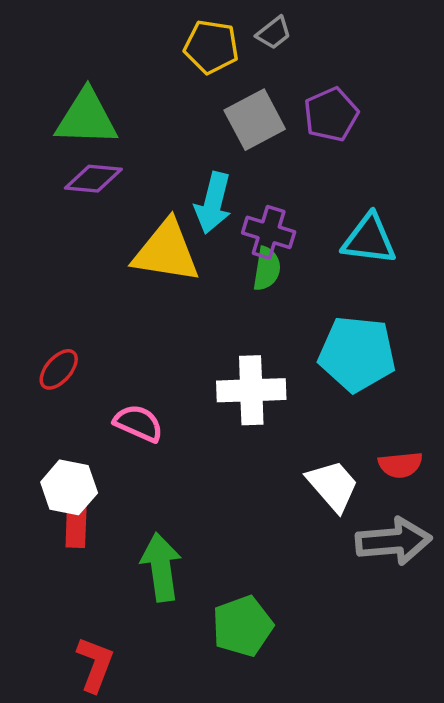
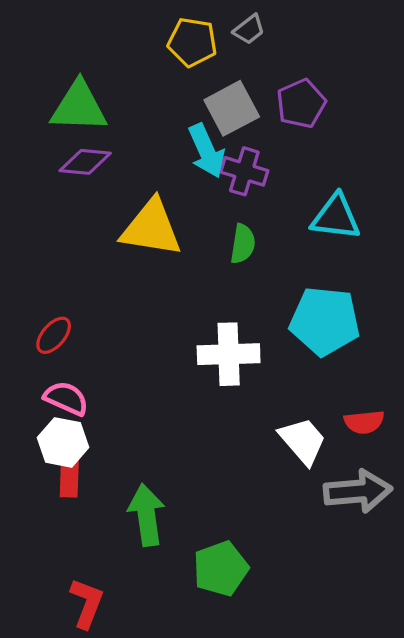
cyan arrow: (213, 203) -> (206, 151), moved, turned -38
purple cross: (269, 232) -> (244, 171), moved
pink semicircle: (138, 423) -> (66, 398), moved

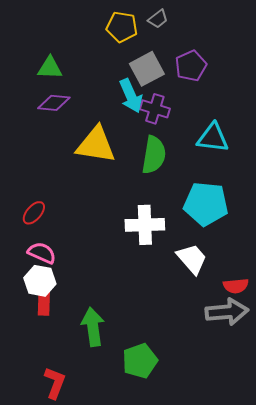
green triangle: (79, 107) -> (50, 68), size x0.7
green semicircle: (243, 244) -> (154, 155), size x1.5
red semicircle: (364, 422) -> (236, 286), moved
white trapezoid: (303, 441) -> (192, 259), moved

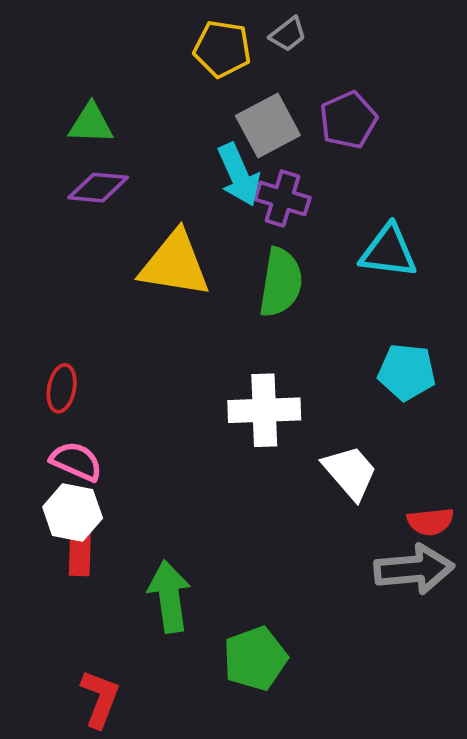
cyan pentagon: (206, 204) -> (407, 372), moved, size x0.7
red ellipse: (34, 213) -> (62, 388), turned -30

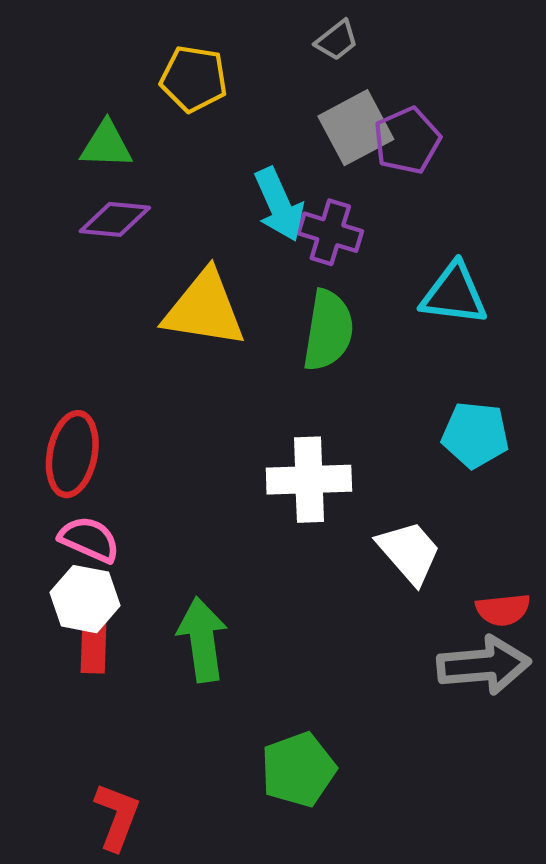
yellow pentagon: (222, 49) -> (194, 79), moved
gray square: (268, 125) -> (356, 128), moved
red ellipse: (62, 388) -> (72, 454), size x1.5
green arrow: (169, 596) -> (202, 640), moved

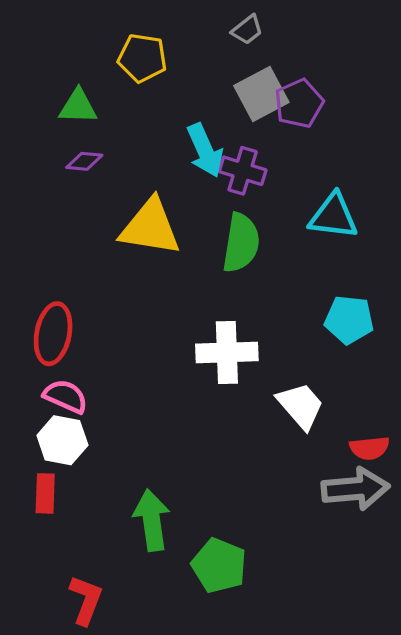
purple diamond: (115, 219) -> (84, 161), size x0.7
green arrow: (202, 640) -> (152, 520), moved
red rectangle: (94, 646) -> (45, 493), moved
green pentagon: (298, 770) -> (219, 566), turned -30

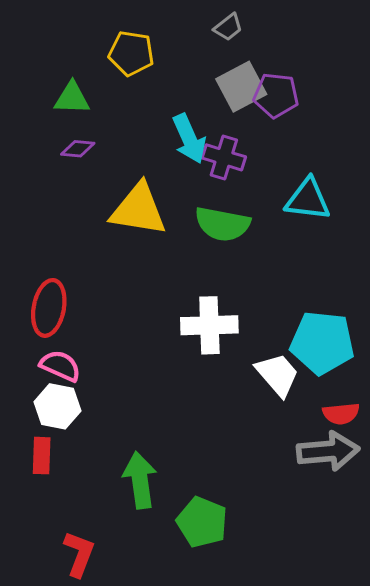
purple pentagon: (299, 103) -> (276, 95), turned 30
green semicircle: (241, 243) -> (222, 224), turned 92
cyan pentagon: (349, 320) -> (322, 343), moved, size x1.4

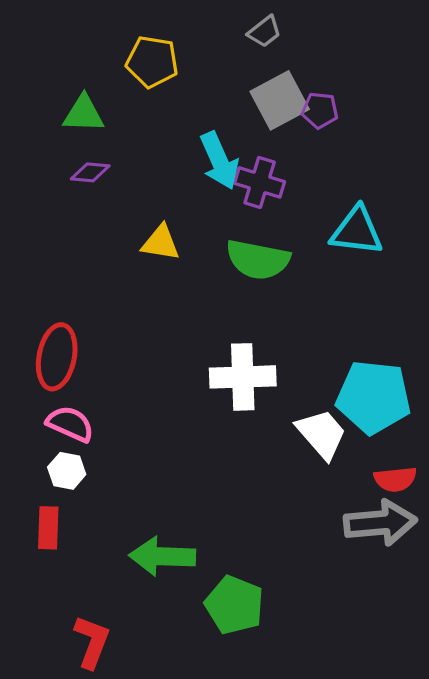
purple pentagon: (276, 95) -> (320, 110), size x0.7
yellow triangle: (138, 210) -> (161, 243), size x0.6
white hexagon: (57, 406) -> (67, 471), size x0.7
green arrow: (140, 480) -> (162, 556), turned -80

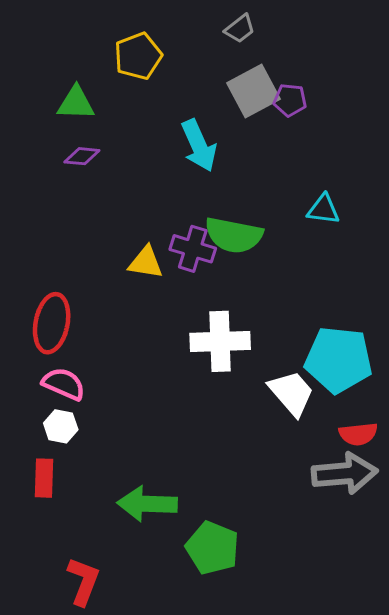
yellow pentagon: (152, 62) -> (138, 56), turned -30
purple cross: (260, 182) -> (193, 249), moved
cyan triangle: (357, 231) -> (323, 209), size x0.7
yellow triangle: (161, 243) -> (146, 262), moved

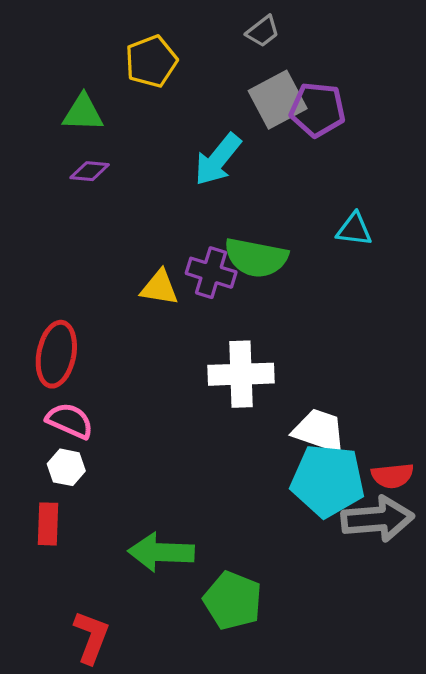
purple pentagon: (290, 100) -> (318, 110), size x1.5
cyan arrow: (199, 146) -> (218, 159), turned 63
cyan pentagon: (338, 360) -> (328, 481), moved
white trapezoid: (291, 393) -> (319, 431), turned -30

